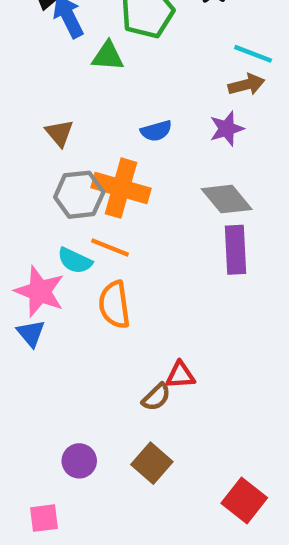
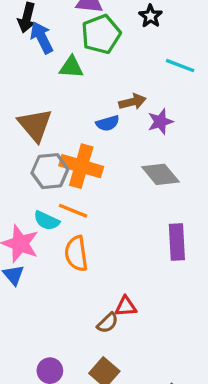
brown arrow: (246, 85) -> (132, 102), moved
brown triangle: (59, 133) -> (35, 125), size x1.6
purple rectangle: (235, 250) -> (177, 242), moved

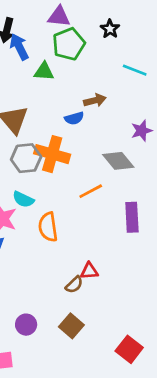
purple star: (160, 122) -> (142, 131), moved
orange line: (73, 211) -> (91, 191), moved, turned -50

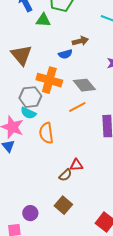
gray hexagon: (26, 158) -> (30, 97), moved
gray diamond: (118, 161) -> (84, 85), moved
purple circle: (26, 325) -> (30, 213), moved

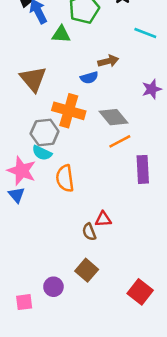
orange line: (77, 107) -> (120, 141), moved
brown semicircle: (65, 175) -> (89, 232), turned 112
purple circle: (30, 213) -> (53, 287), moved

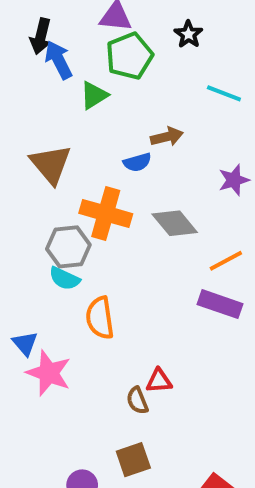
green triangle: (61, 34) -> (94, 95), turned -36
orange line: (120, 141) -> (226, 261), moved
purple rectangle: (143, 169) -> (220, 304), turned -68
pink star: (22, 171) -> (49, 373), moved
brown square: (87, 270) -> (133, 460), turned 30

